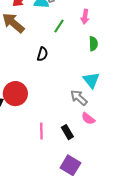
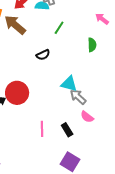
pink arrow: (85, 17) -> (102, 19), moved, turned 120
black semicircle: (42, 54) -> (43, 55), turned 48
cyan triangle: (91, 80) -> (69, 84), moved, turned -36

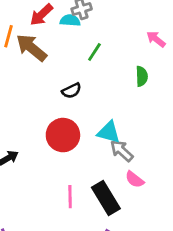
red circle: (17, 93) -> (63, 135), moved
black rectangle: (67, 130) -> (106, 198), size x1.6

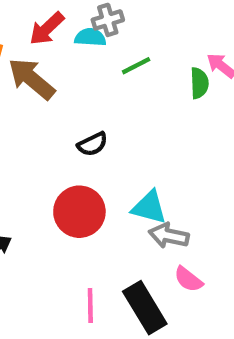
green line: (94, 52) -> (136, 66), moved, turned 30
green semicircle: (142, 76) -> (199, 83), moved
gray arrow: (122, 151) -> (169, 236), turned -30

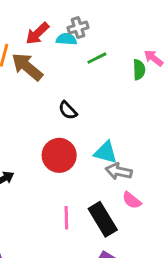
black semicircle: (93, 144) -> (68, 110), turned 72

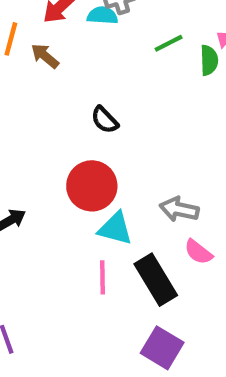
green line: (97, 58) -> (169, 43), moved
brown arrow: (27, 67) -> (45, 56), size x0.6
cyan triangle: (106, 152) -> (115, 229), moved

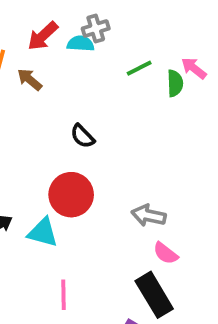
cyan triangle: (115, 229) -> (43, 232), moved
pink line: (102, 277) -> (64, 295), moved
black rectangle: (156, 280) -> (154, 295), moved

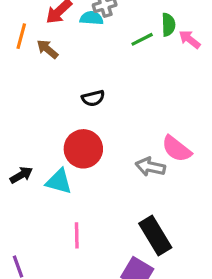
green semicircle: (175, 83) -> (168, 25), moved
black semicircle: (82, 136) -> (93, 98), turned -60
pink semicircle: (166, 253) -> (176, 149), moved, size x1.4

